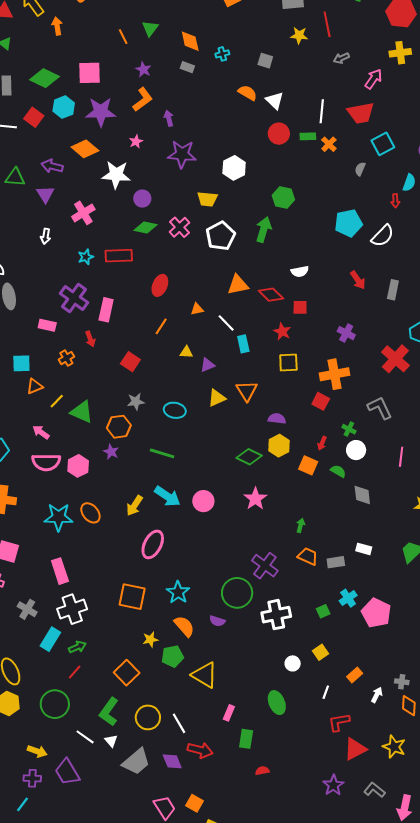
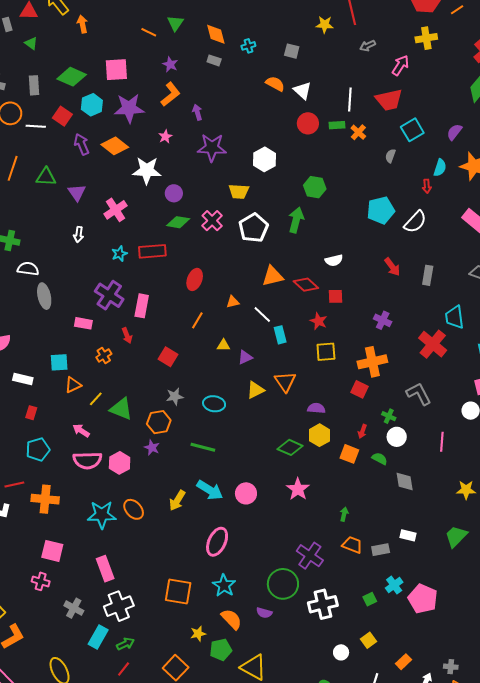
orange line: (123, 37) -> (149, 32), turned -35
purple arrow: (52, 166) -> (82, 144), moved, turned 55
pink ellipse: (153, 544) -> (217, 542), moved

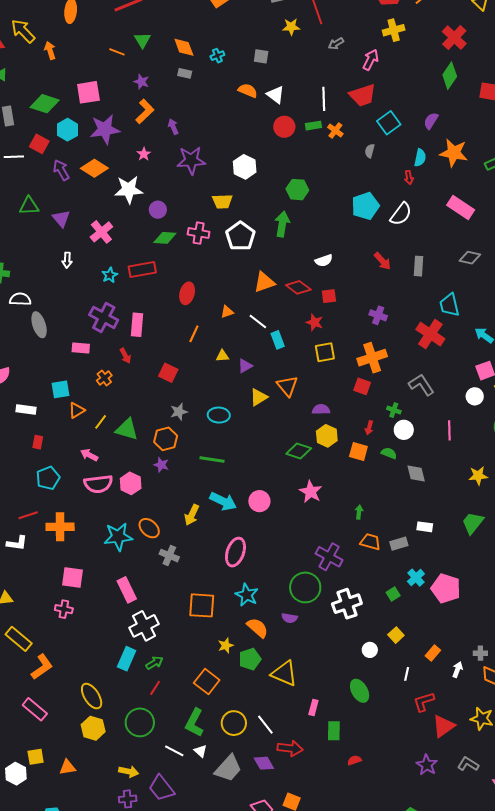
pink cross: (212, 221) -> (199, 233), turned -30
gray cross: (74, 608) -> (169, 556), moved

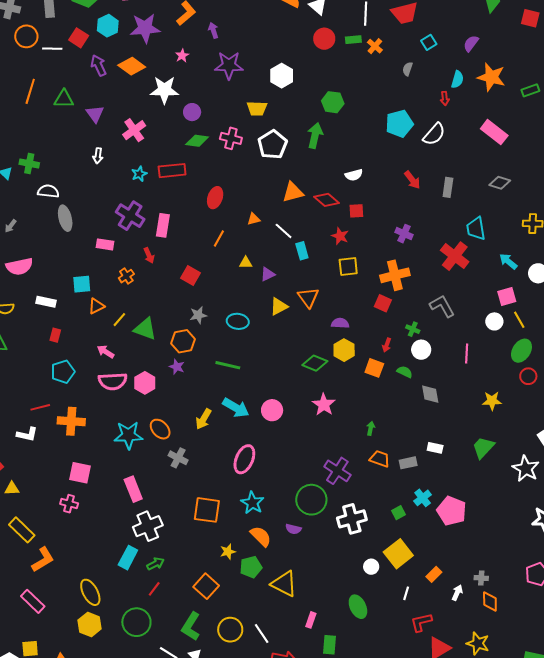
cyan square: (389, 123) -> (429, 42), size x0.7
yellow square: (396, 635) -> (398, 554), size x1.8

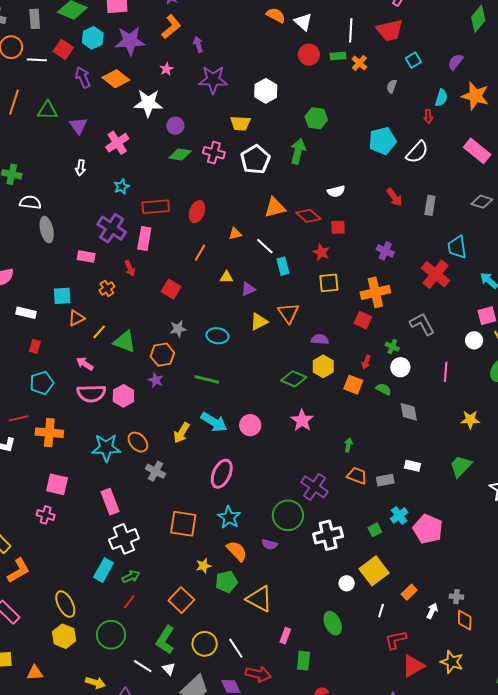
red rectangle: (172, 171) -> (156, 207), moved

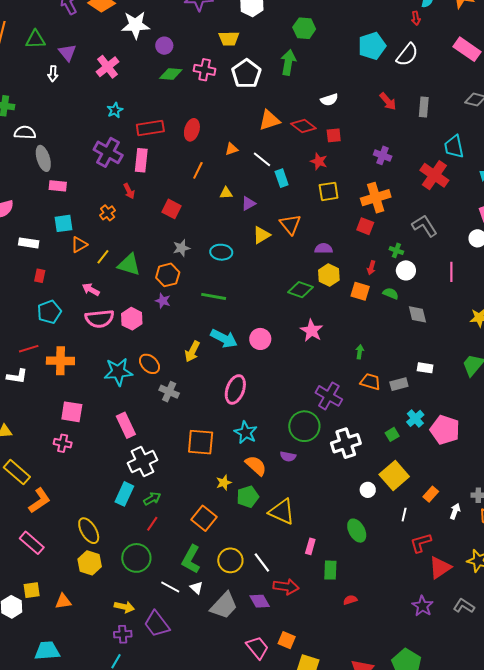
white arrow: (80, 168) -> (53, 74), moved
pink rectangle: (86, 257) -> (58, 186), moved

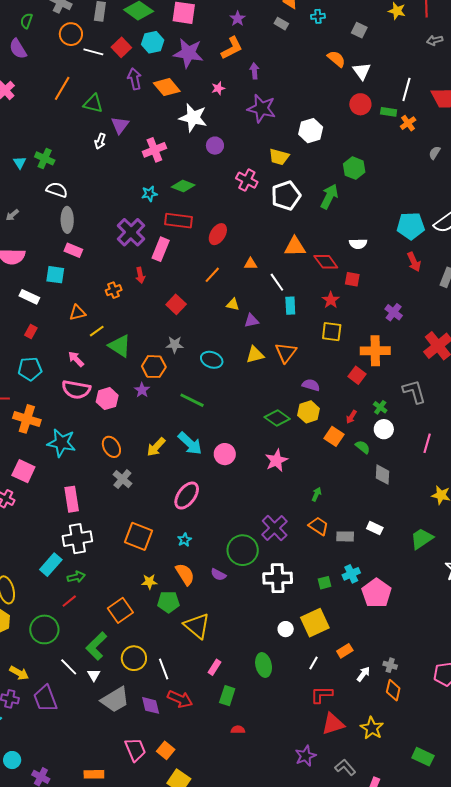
cyan pentagon: (372, 46) -> (411, 226), moved
green diamond: (171, 74) -> (183, 186), moved
cyan square: (63, 223) -> (55, 275), moved
cyan star: (118, 372) -> (61, 443), moved
cyan star: (246, 432) -> (185, 540), size x0.6

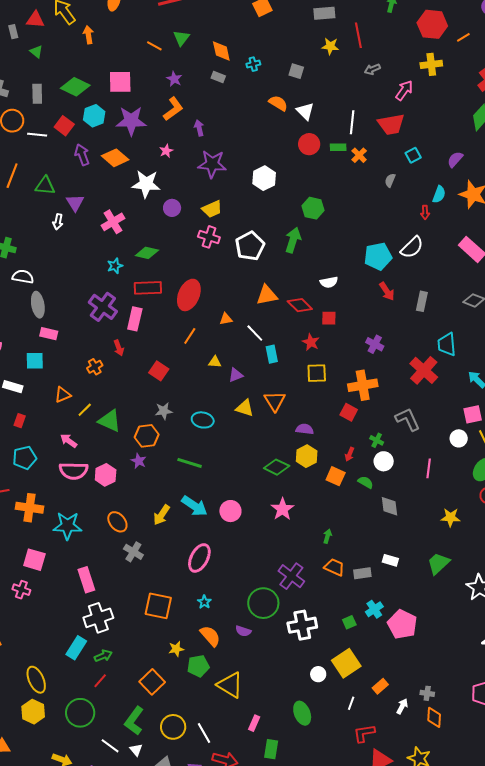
yellow trapezoid: (279, 157) -> (212, 209), moved, turned -30
red ellipse: (218, 234) -> (189, 295), size x1.4
yellow triangle: (255, 355) -> (245, 408), turned 42

